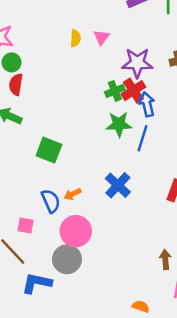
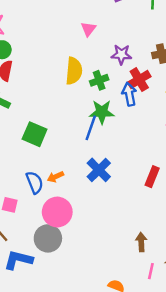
yellow semicircle: (75, 38) -> (74, 71), moved, size x1.6
purple star: (137, 63) -> (121, 54), size x0.7
red cross: (133, 91) -> (139, 80), moved
blue line: (142, 138) -> (91, 128), moved

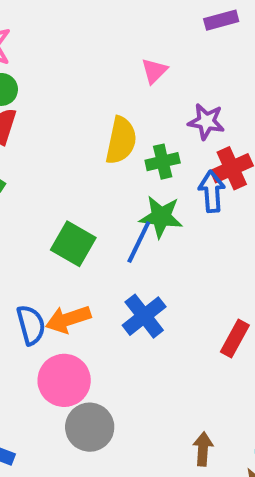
green square: (35, 134) -> (73, 244), moved
orange arrow: (55, 177) -> (68, 319), size x1.5
gray circle: (48, 238) -> (90, 427), moved

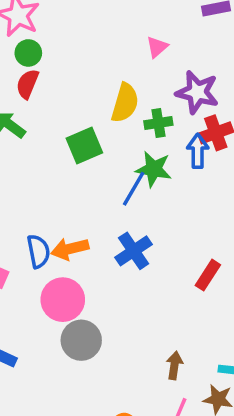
purple star: (206, 121) -> (197, 92), size x1.4
green square: (73, 244) -> (84, 145), moved, turned 33

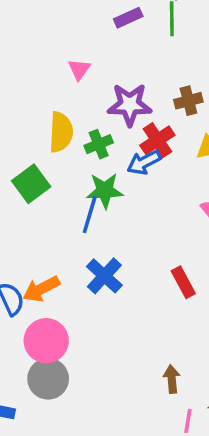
blue arrow: (198, 151) -> (144, 162), turned -104
red rectangle: (208, 275) -> (183, 282), turned -48
gray circle: (81, 340) -> (48, 379), moved

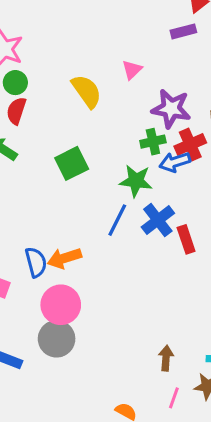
yellow semicircle: (61, 132) -> (87, 91), moved, turned -48
green cross: (99, 144) -> (153, 142), moved
blue line: (90, 215) -> (117, 220), moved
blue cross: (104, 276) -> (158, 220), moved
red rectangle: (183, 282) -> (186, 239), moved

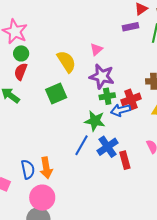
purple star: (171, 109) -> (102, 76), moved
green square: (72, 163) -> (56, 93), moved
orange arrow: (64, 258) -> (46, 168), turned -85

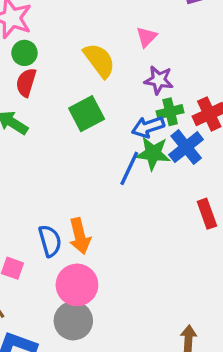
purple star: (102, 76) -> (159, 80), size x0.7
blue arrow: (120, 110) -> (148, 127), moved
blue line: (81, 145) -> (129, 168), moved
blue cross: (108, 147) -> (186, 147), moved

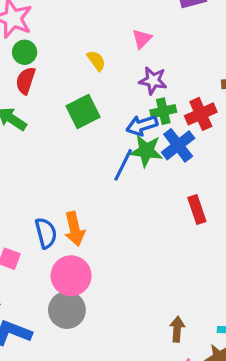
yellow semicircle: (99, 60) -> (96, 61), size x0.6

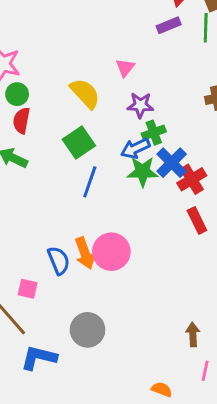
yellow semicircle: (96, 61) -> (85, 93), size x1.6
red cross: (201, 114) -> (192, 179), moved
blue line: (123, 165) -> (90, 182), moved
pink circle: (71, 276) -> (111, 252), moved

